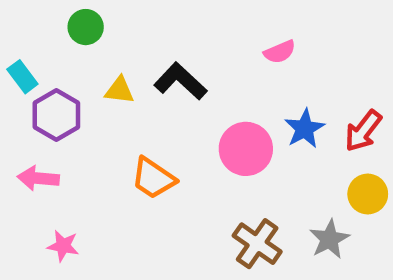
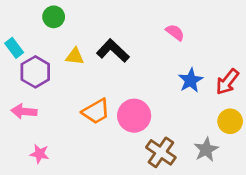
pink semicircle: (280, 52) -> (175, 32), turned -120
pink circle: (246, 149) -> (134, 116), moved
orange trapezoid: (153, 178) -> (96, 111), turned -64

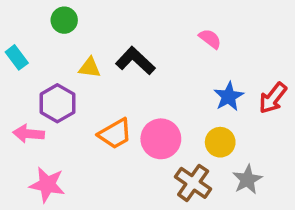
purple hexagon: (35, 72) -> (57, 103), moved
yellow circle: (230, 121) -> (220, 142), moved
pink star: (40, 154) -> (47, 185), size x1.5

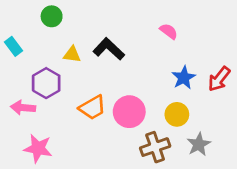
brown cross: (193, 183) -> (155, 147), turned 36

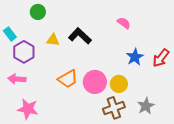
purple hexagon: (46, 83) -> (24, 52), moved
yellow circle: (177, 114) -> (119, 84), moved

